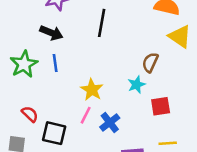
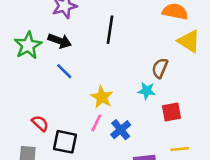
blue line: (55, 63) -> (64, 71), turned -36
green star: (24, 64) -> (28, 45), moved
cyan star: (137, 85) -> (147, 91), turned 30

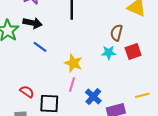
red square: (171, 112) -> (133, 51), moved
blue cross: (121, 130) -> (93, 96), moved

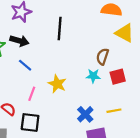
pink line: (72, 84) -> (32, 94), moved
yellow line: (142, 95) -> (114, 111), moved
blue cross: (93, 96) -> (85, 114), moved

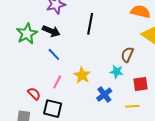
red square: (118, 77) -> (140, 84), moved
blue cross: (85, 114) -> (104, 95), moved

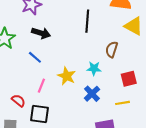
black line: (90, 24) -> (87, 21), moved
black arrow: (51, 31) -> (41, 33), moved
cyan star: (117, 72) -> (94, 68), moved

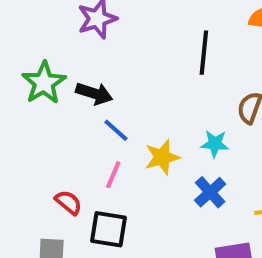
black arrow: (41, 33) -> (94, 94), moved
blue line: (35, 57) -> (116, 130), moved
yellow star: (67, 76) -> (162, 157), turned 30

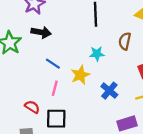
black arrow: (94, 94) -> (41, 32), moved
cyan star: (215, 144) -> (97, 54), moved

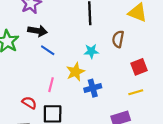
blue line: (53, 64) -> (48, 50), moved
blue cross: (109, 91) -> (93, 88), moved, turned 35

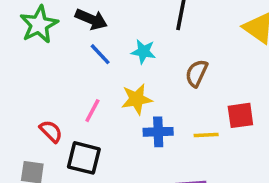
brown semicircle: (118, 39) -> (197, 73), moved
cyan star: (91, 51) -> (143, 52), moved
yellow line: (136, 92) -> (206, 135), moved

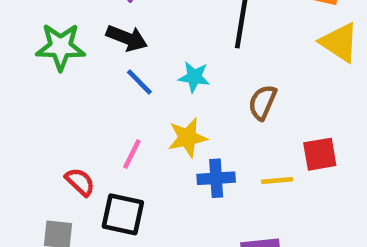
green star: (39, 24) -> (60, 47), turned 30

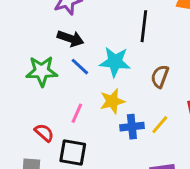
green star: (60, 47) -> (42, 71), moved
cyan star: (194, 77) -> (115, 62), size x1.5
yellow line: (277, 180) -> (160, 125), moved, turned -42

